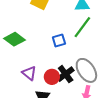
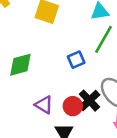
green diamond: (15, 39) -> (20, 65), turned -45

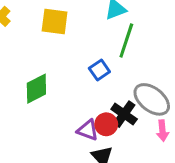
purple triangle: (44, 105) -> (88, 130), moved

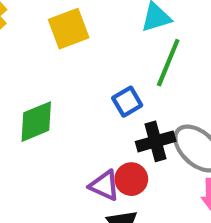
yellow square: (55, 22) -> (69, 29), turned -32
black cross: (124, 114) -> (156, 141), moved, turned 35

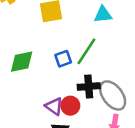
green line: (168, 63) -> (86, 51), moved
blue square: (127, 102) -> (63, 59), moved

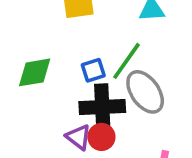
black cross: (89, 87) -> (102, 107), moved, size x1.4
gray ellipse: (113, 95) -> (145, 92), moved

